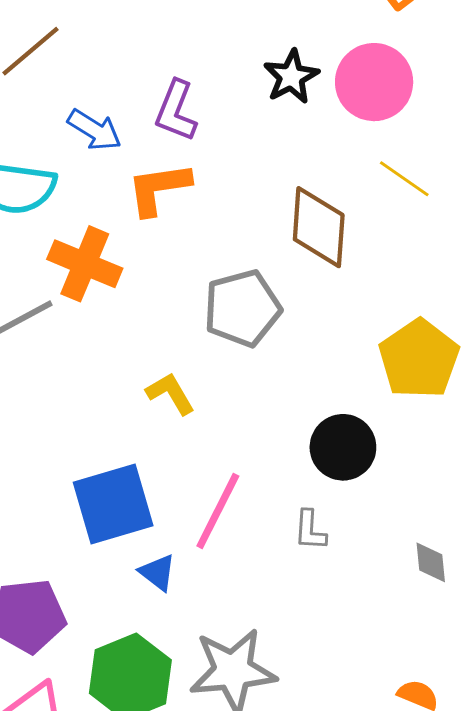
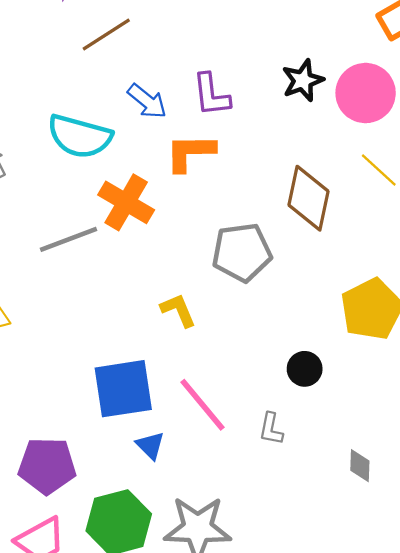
purple L-shape: (176, 111) -> (211, 95), turned -36
black circle: (343, 447) -> (305, 369), size x0.7
pink line: (218, 511) -> (202, 405), turned -74

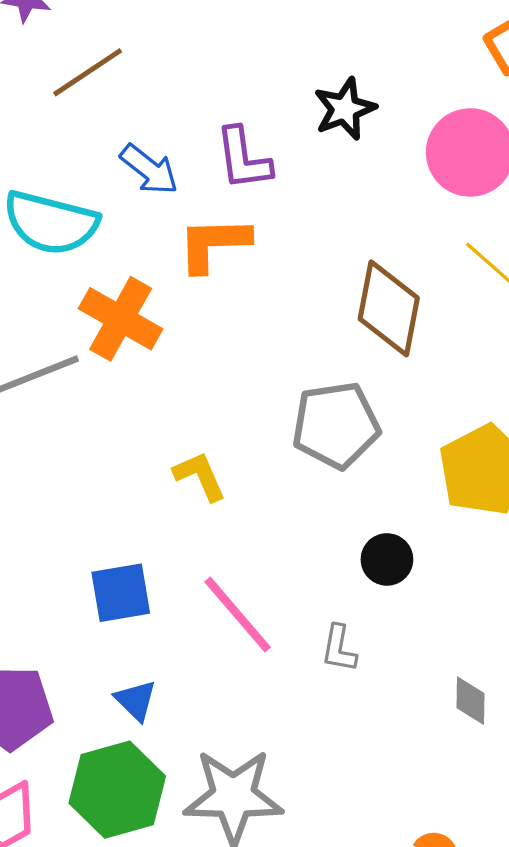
black star: (303, 80) -> (345, 109), moved
gray pentagon: (242, 252) -> (336, 425), moved
blue square: (123, 389) -> (121, 593), size x0.7
blue triangle: (150, 445) -> (136, 700), moved

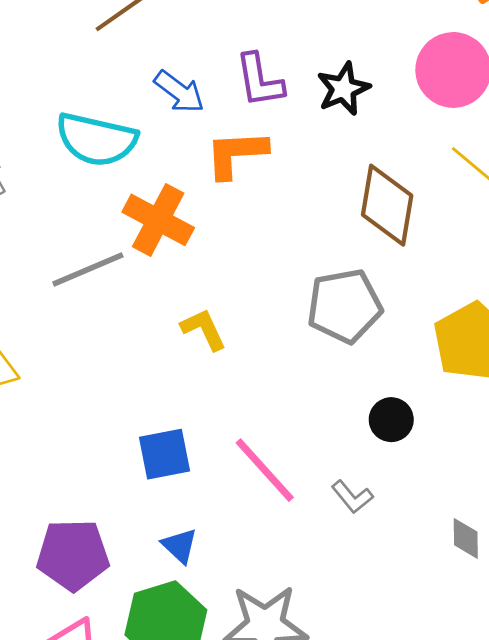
black star: (345, 109) -> (343, 89), moved
yellow L-shape: (200, 476) -> (204, 329), moved
gray L-shape: (339, 649) -> (352, 497), turned -48

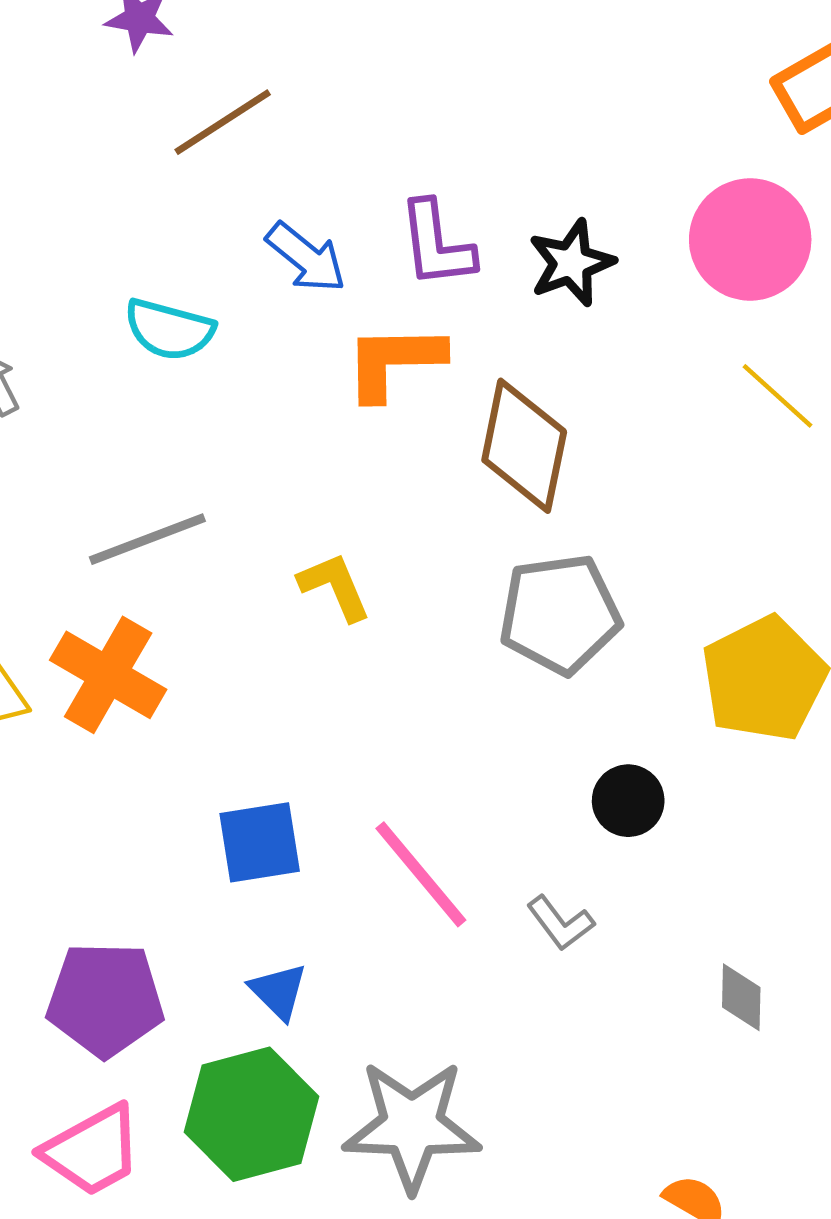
cyan semicircle: (96, 139) -> (169, 330), size x0.7
brown diamond: (387, 205) -> (524, 446), moved
orange cross: (158, 220) -> (108, 675), moved
yellow L-shape: (204, 329) -> (335, 587), moved

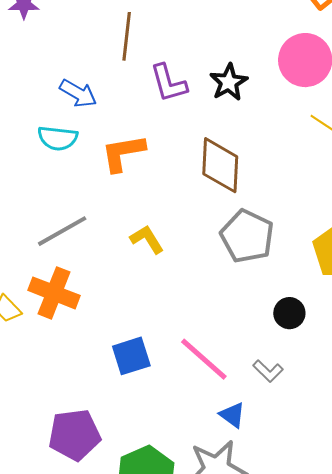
brown line: (223, 122) -> (127, 36), moved, turned -42
blue arrow: (306, 258) -> (78, 93), moved
orange L-shape: (394, 362) -> (123, 153), moved
gray pentagon: (560, 614) -> (247, 236), turned -30
blue triangle: (278, 991) -> (232, 415), moved

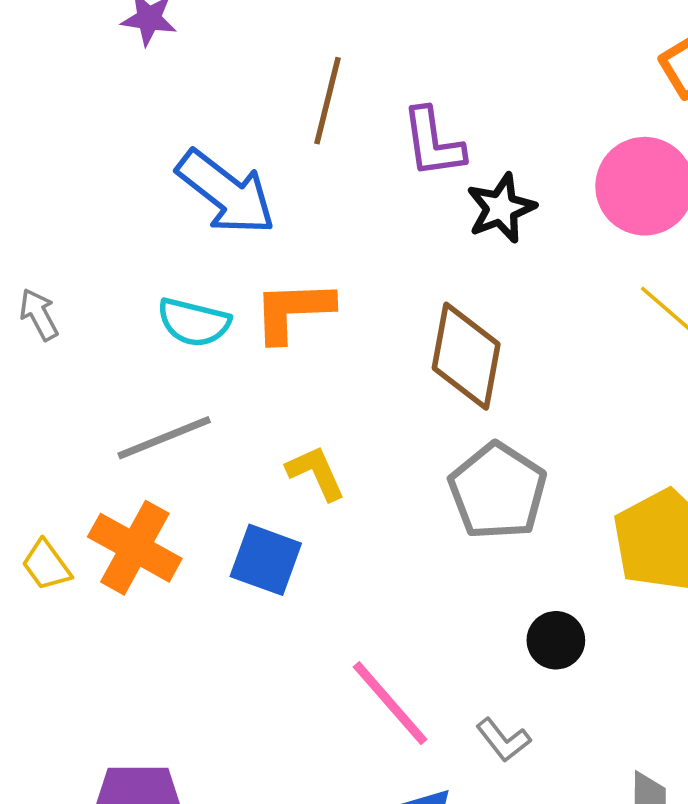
purple L-shape: (169, 83) -> (433, 143), moved
blue arrow: (78, 93) -> (226, 192), size x1.5
cyan semicircle: (58, 138) -> (194, 322), moved
blue square: (131, 356) -> (266, 560), moved, turned 30

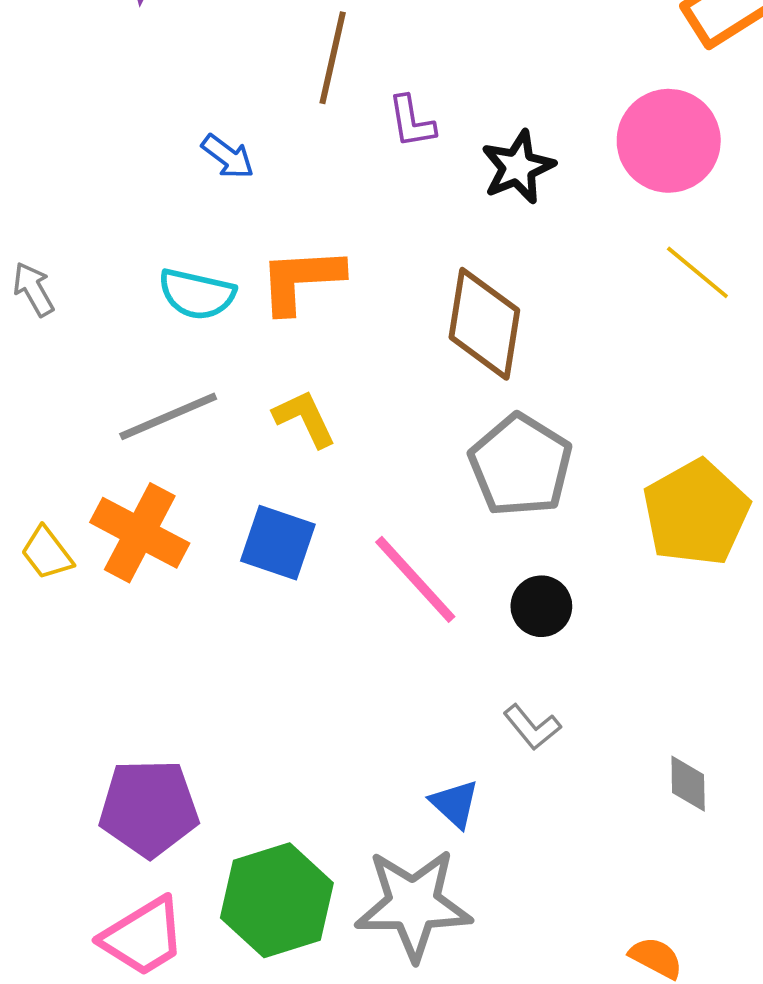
purple L-shape: (433, 143) -> (412, 122), moved, size x0.7
blue arrow: (226, 192) -> (228, 157), size x0.5
yellow L-shape: (316, 473) -> (305, 418), moved
black circle: (556, 640) -> (541, 606), moved
pink line: (390, 703) -> (415, 579), moved

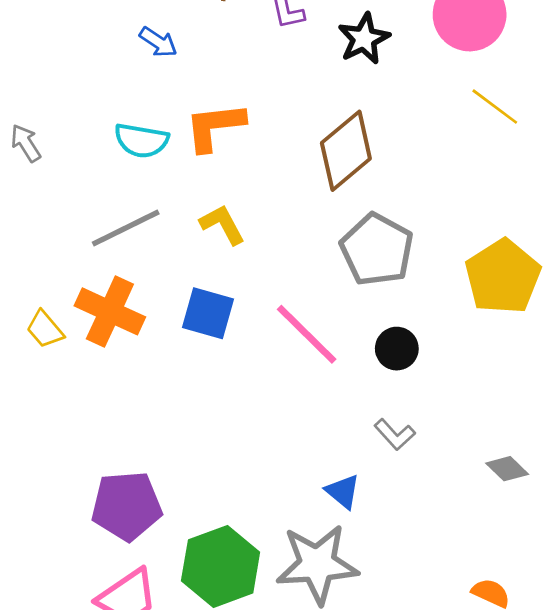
brown diamond: (484, 324) -> (346, 151), turned 44
gray diamond: (688, 784) -> (507, 469), turned -42

